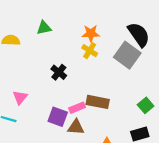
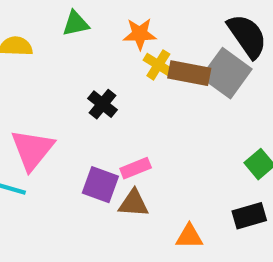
orange star: (91, 33) -> (140, 34), moved
pink triangle: (20, 97) -> (32, 150), size x1.6
brown rectangle: (98, 102) -> (189, 73), moved

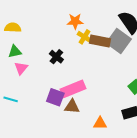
green triangle: (76, 24) -> (15, 51), moved
pink triangle: (32, 150) -> (21, 68), moved, size x0.6
pink rectangle: (136, 168) -> (73, 89), size x1.6

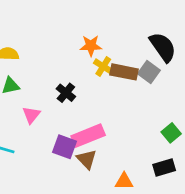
gray square: (119, 41) -> (149, 72), size x0.7
pink triangle: (21, 68) -> (31, 115), moved
brown triangle: (72, 107) -> (87, 159), turned 42

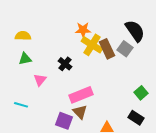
yellow cross: (103, 66) -> (92, 45), size x1.5
brown rectangle: (124, 72) -> (107, 49), turned 54
purple square: (65, 147) -> (64, 121), moved
black rectangle: (164, 167) -> (136, 118), turned 49

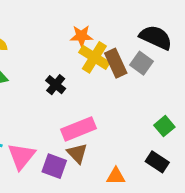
black semicircle: (135, 31) -> (156, 37), turned -30
pink triangle: (40, 80) -> (21, 156), moved, size x1.5

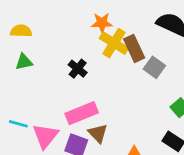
gray square: (142, 63) -> (154, 67), moved
pink rectangle: (79, 129) -> (82, 113), moved

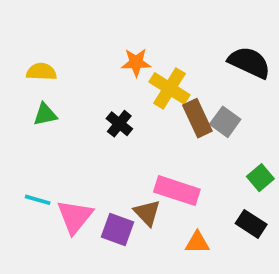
orange star: (102, 23) -> (136, 62), moved
brown rectangle: (134, 48) -> (197, 118), moved
pink rectangle: (82, 113) -> (177, 191), moved, turned 40

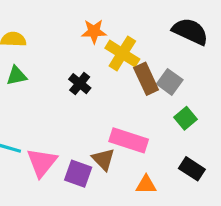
green square: (260, 178) -> (186, 118), moved

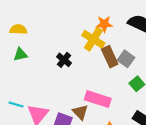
orange star: (94, 31) -> (104, 24), moved

